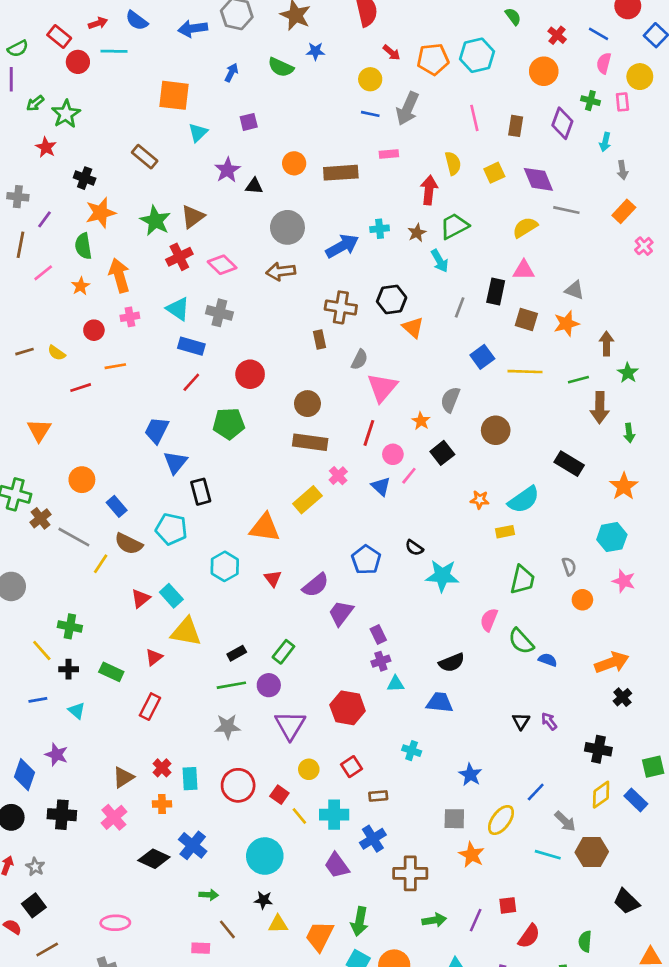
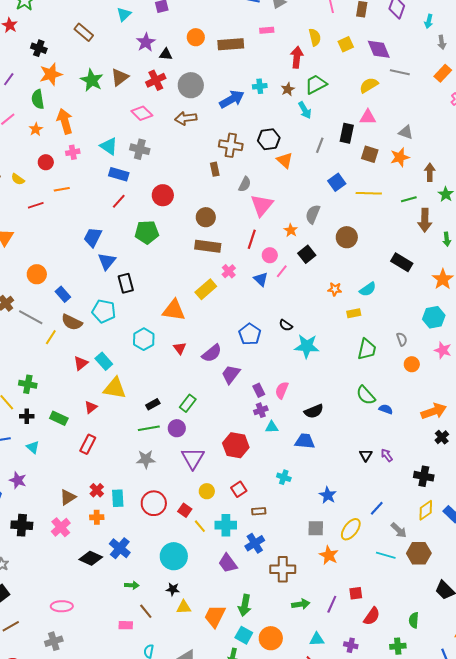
red cross: (179, 257) -> (156, 80), moved
cyan semicircle: (524, 500) -> (368, 289), size x0.7
pink semicircle: (489, 620) -> (282, 390), moved

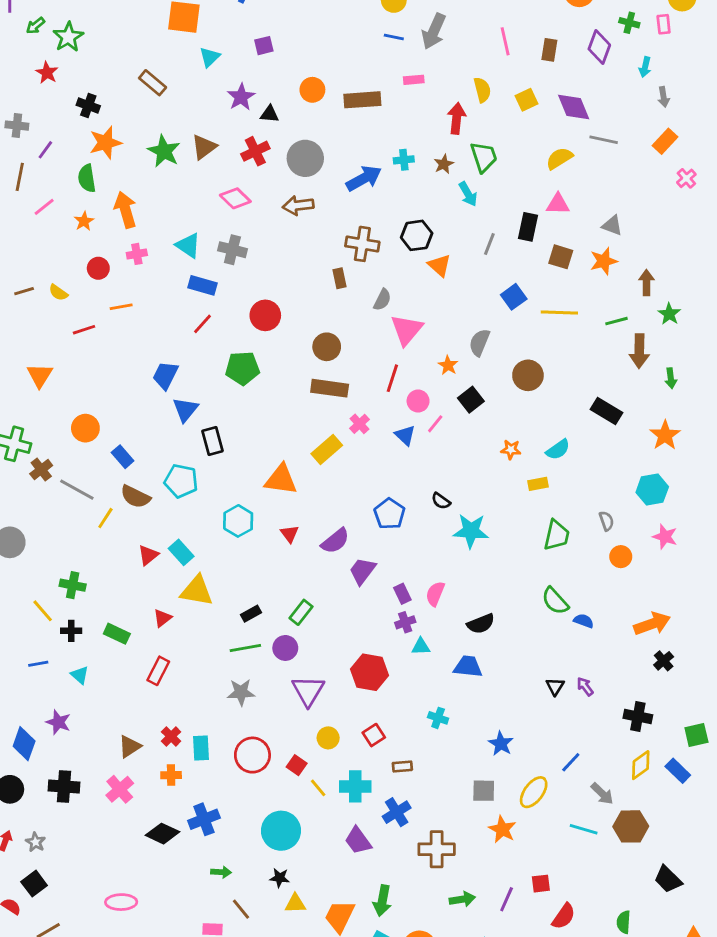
green trapezoid: (316, 84) -> (484, 157), turned 100
blue cross: (120, 548) -> (204, 819), turned 30

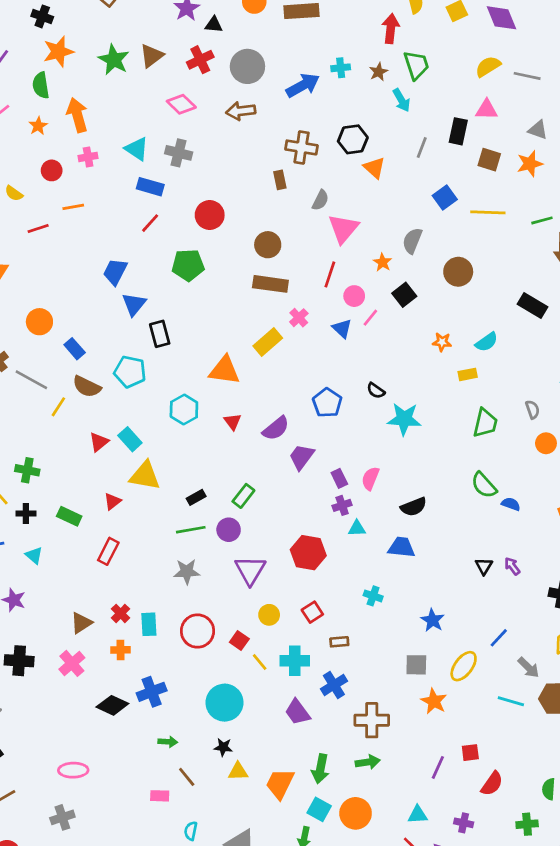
gray line: (604, 140) -> (527, 76), moved
green arrow: (462, 899) -> (368, 762), moved

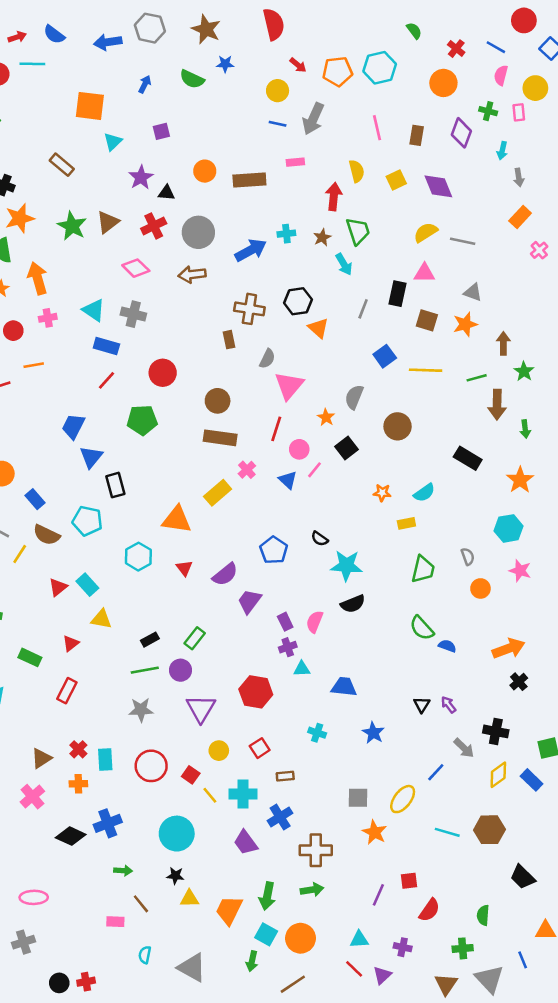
yellow triangle: (145, 476) -> (101, 619), size x0.7
black semicircle: (414, 507) -> (353, 604), moved
blue star: (433, 620) -> (373, 733), moved
gray arrow: (528, 667) -> (464, 748), moved

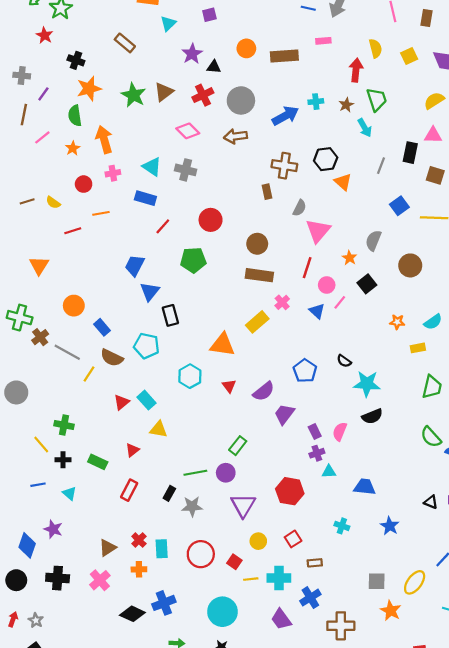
blue rectangle: (106, 346) -> (145, 198), moved
black rectangle: (150, 640) -> (169, 493), moved, turned -32
black triangle: (422, 705) -> (431, 502), turned -40
yellow line: (210, 795) -> (251, 579), turned -56

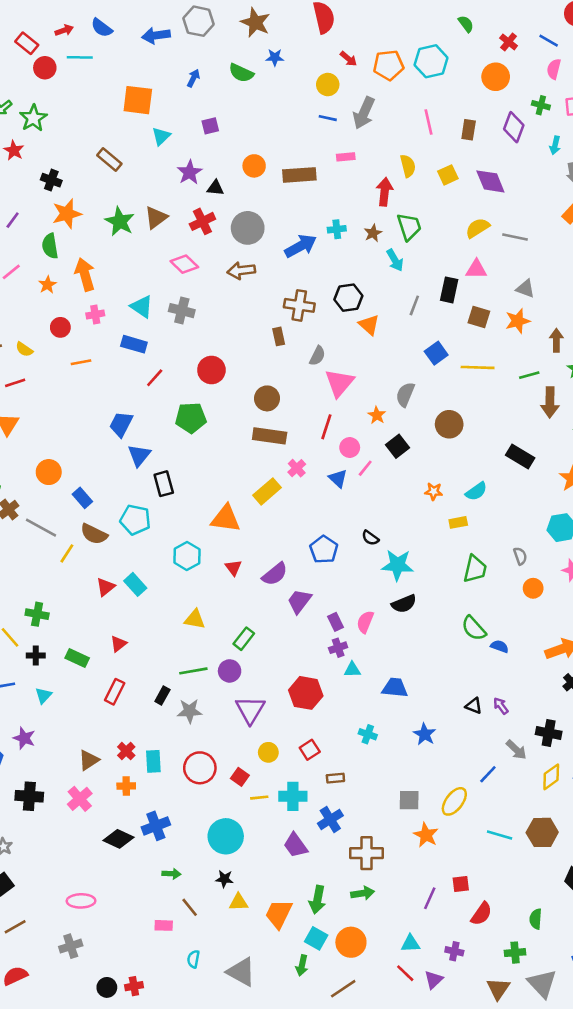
red line: (73, 231) -> (15, 383), moved
yellow triangle: (158, 429) -> (195, 619), moved
cyan triangle: (69, 493) -> (44, 696), turned 32

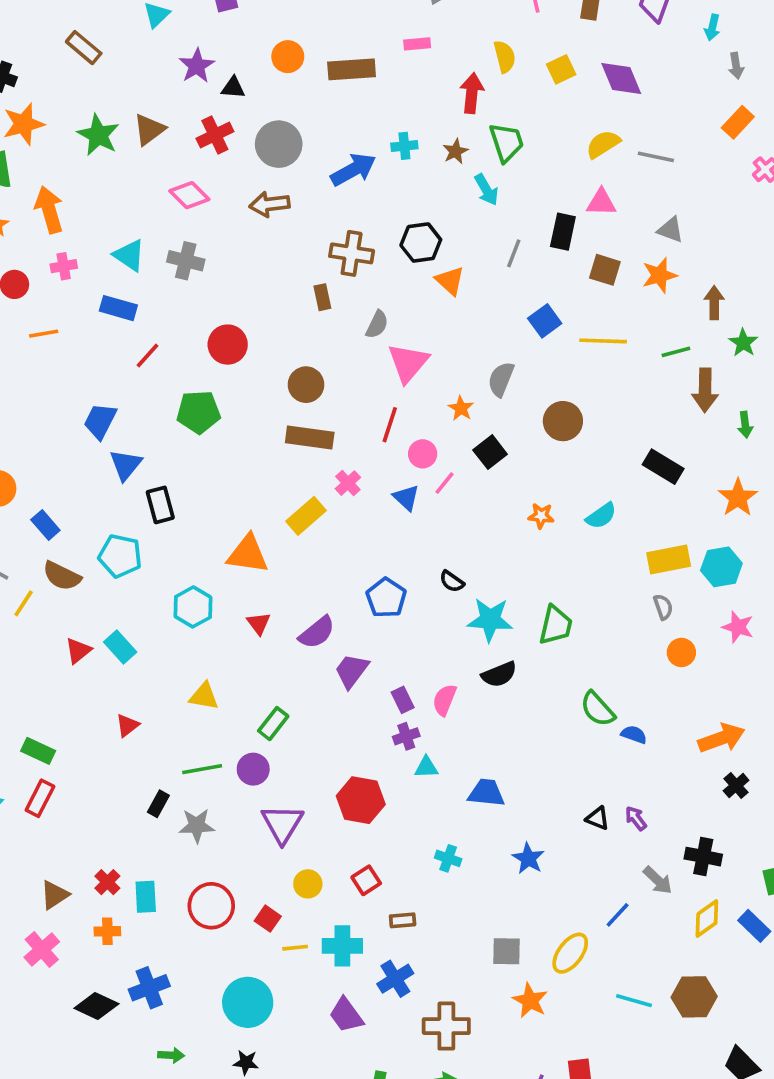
yellow rectangle: (458, 522) -> (669, 560), moved, size x1.6
green trapezoid: (475, 569) -> (556, 625), moved
red triangle: (118, 644) -> (127, 725), moved
red rectangle: (115, 692) -> (40, 798), moved

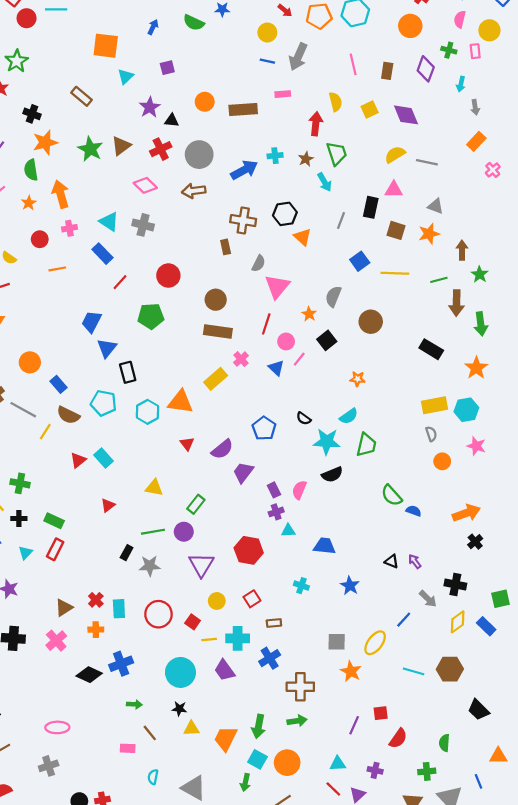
blue rectangle: (118, 308) -> (102, 254), turned 30
green arrow: (745, 425) -> (481, 324), size x1.5
cyan semicircle: (601, 516) -> (349, 416), moved
cyan hexagon: (193, 607) -> (147, 412), moved
purple trapezoid: (346, 1015) -> (224, 670), moved

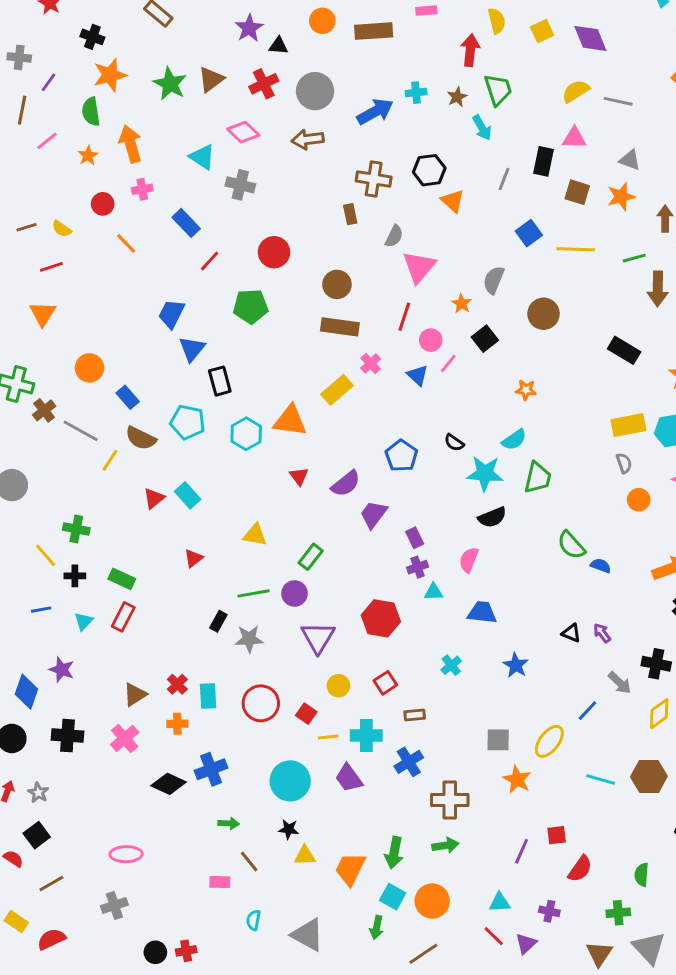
cyan triangle: (109, 222) -> (202, 157), moved
orange line: (57, 269) -> (126, 243), turned 56
pink semicircle: (299, 490) -> (469, 560), moved
cyan cross: (301, 586) -> (451, 665), turned 32

